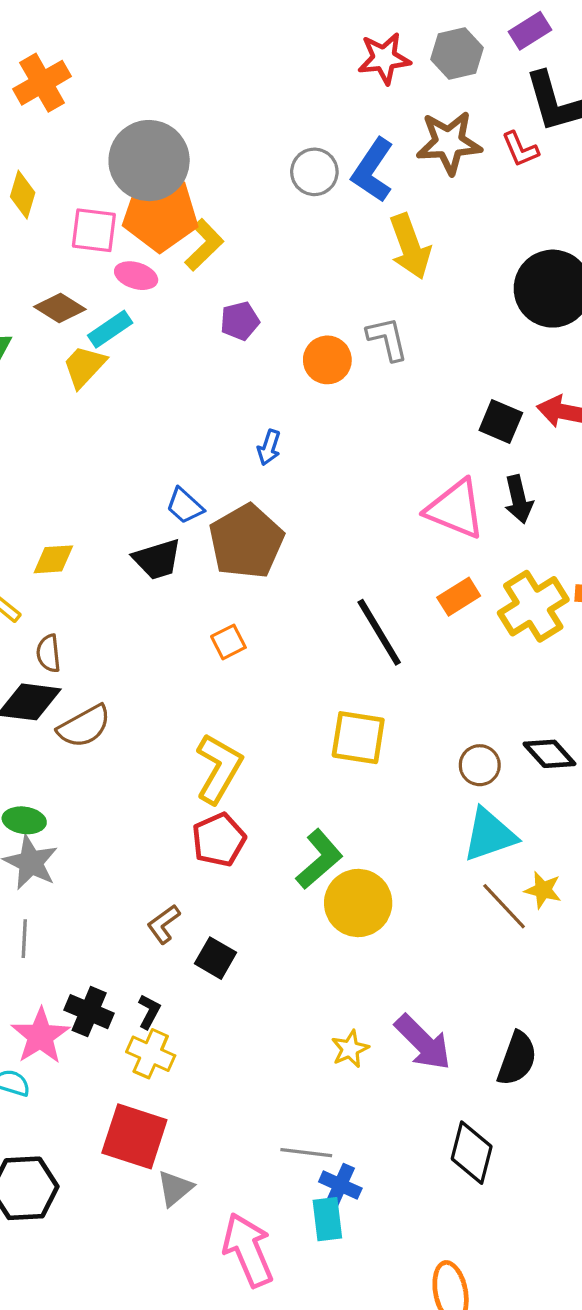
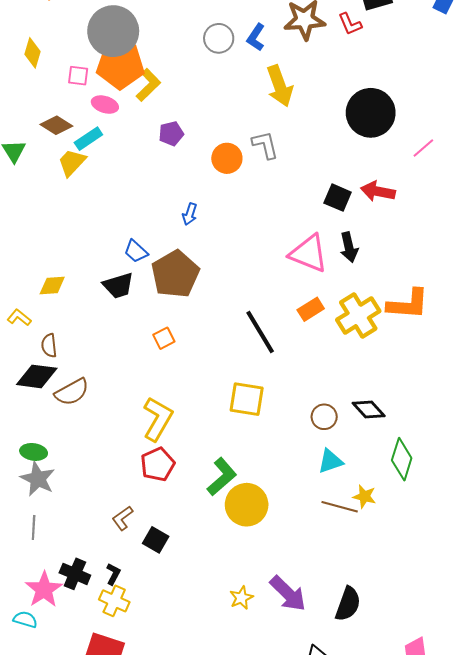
blue L-shape: (373, 170) -> (256, 37), size x0.7
pink square: (94, 230) -> (78, 76), size x0.7
cyan triangle: (489, 835) -> (330, 461), size x0.7
brown line: (504, 906) -> (340, 507), turned -32

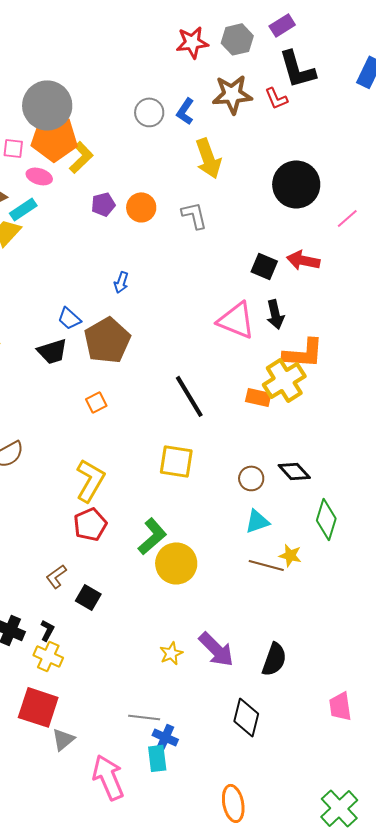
orange circle: (227, 158) -> (141, 207), moved
orange L-shape: (408, 304) -> (303, 353), moved
orange rectangle: (311, 309) -> (258, 397), moved, turned 45

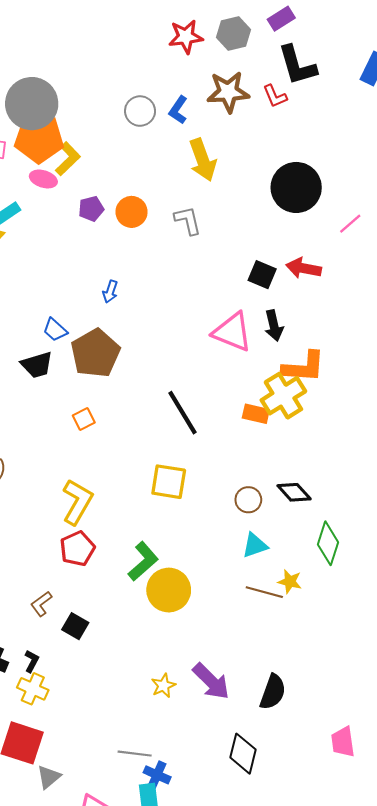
pink ellipse: (39, 176) -> (43, 179), moved

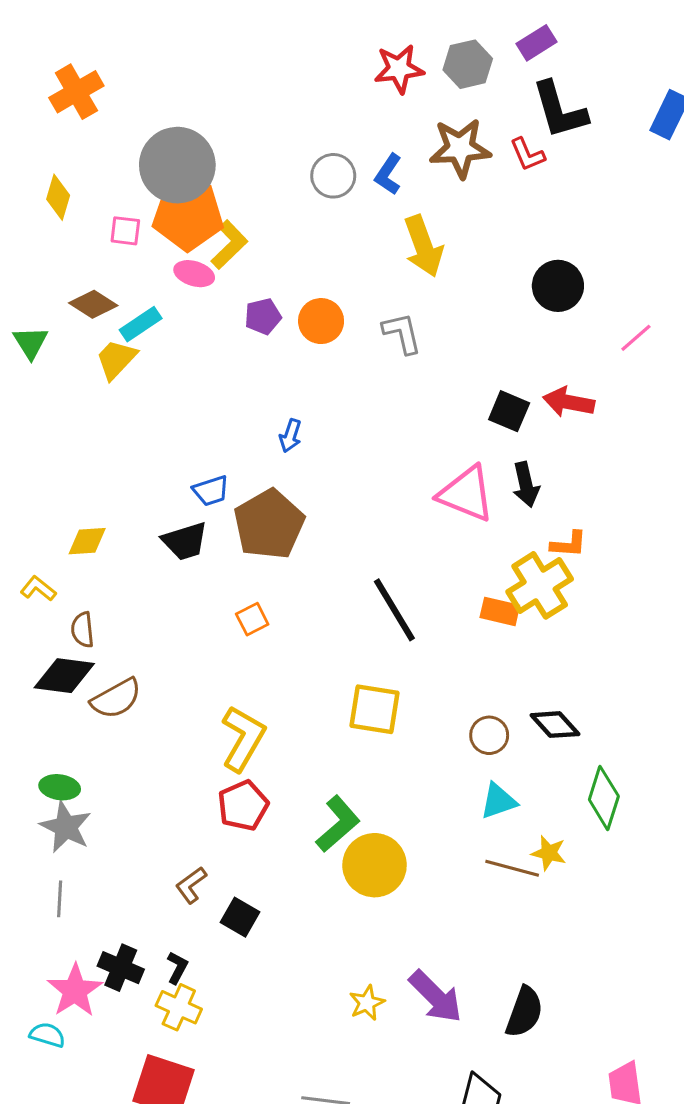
black circle: (296, 187) -> (558, 286), size x0.7
blue trapezoid: (55, 330) -> (211, 491), turned -60
orange L-shape: (304, 367) -> (569, 544), size x0.6

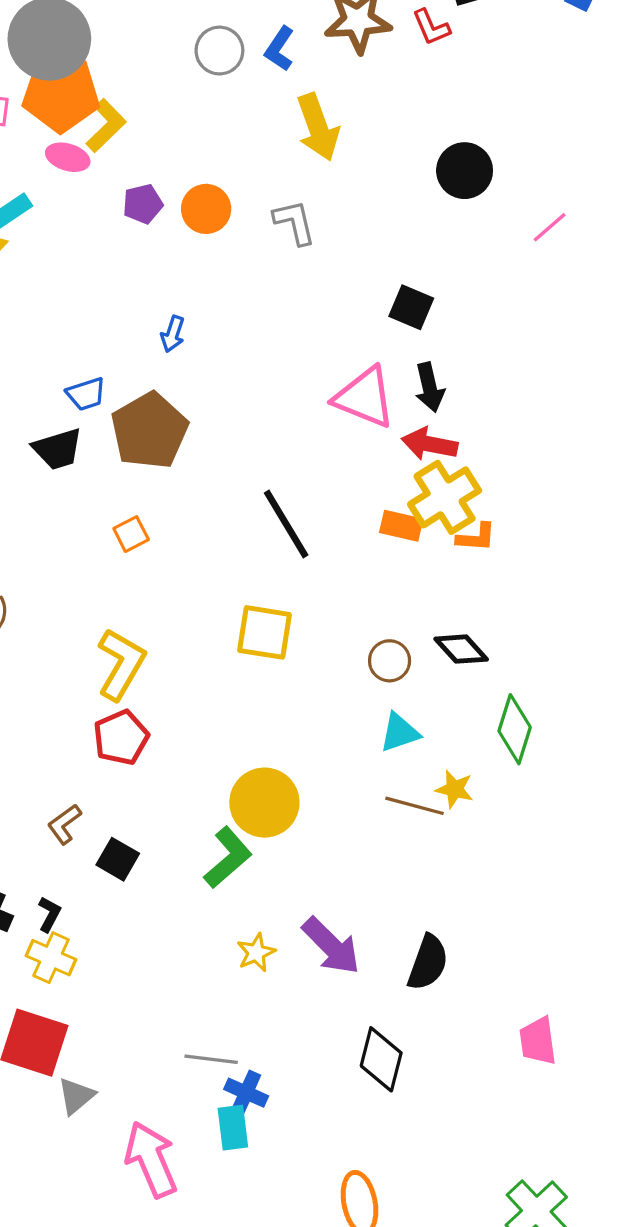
red arrow: (569, 402) -> (430, 444), moved
orange L-shape: (569, 544) -> (476, 537), moved
green L-shape: (338, 824) -> (228, 858), moved

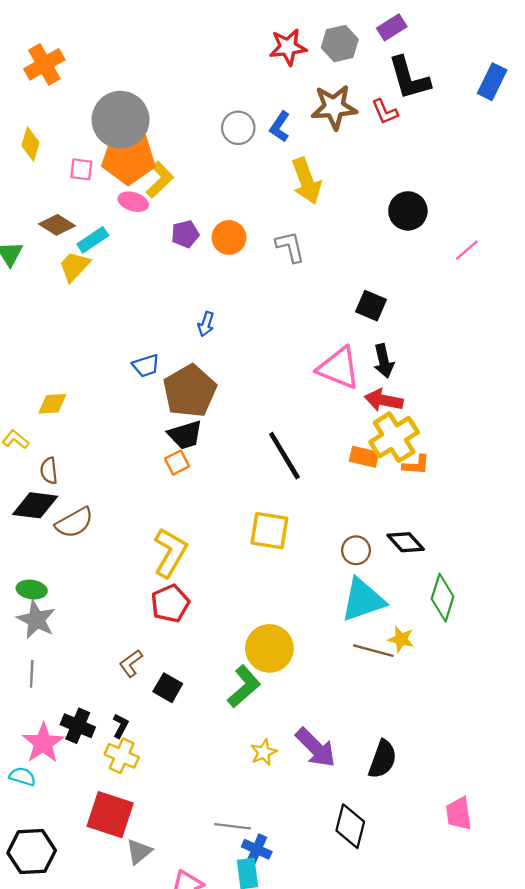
black trapezoid: (58, 449) -> (185, 435), moved
cyan triangle: (400, 732) -> (363, 600), size x1.6

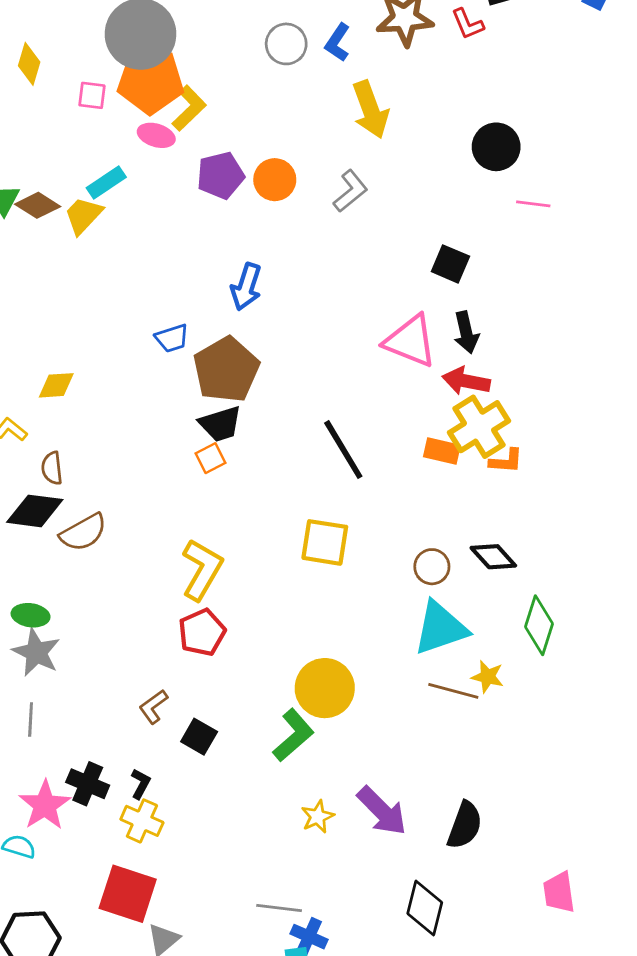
brown diamond: (57, 225) -> (38, 205), moved
purple pentagon: (185, 234) -> (220, 175), size x1.4
gray L-shape: (290, 247) -> (350, 191), turned 64
pink line: (467, 250) -> (533, 204), moved, turned 48
blue arrow: (206, 324) -> (246, 287), size x1.5

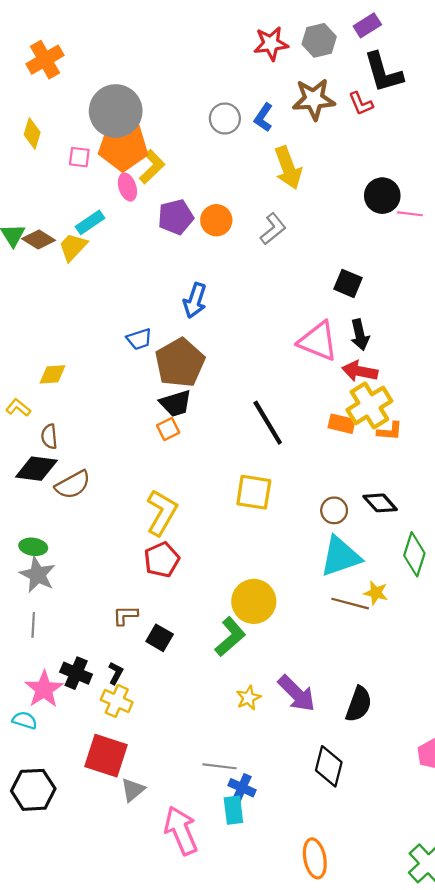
pink ellipse: (156, 135) -> (127, 187), turned 55
pink line: (533, 204) -> (410, 214), moved
brown L-shape: (153, 707) -> (125, 615), turned 35

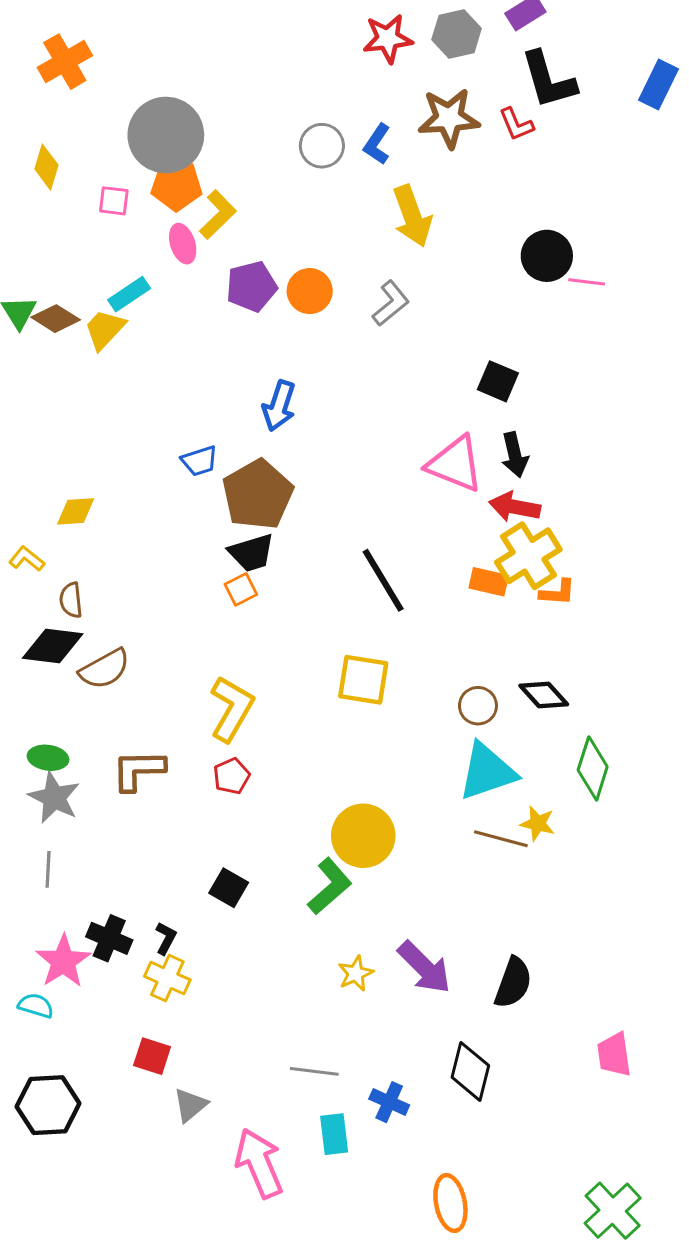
orange pentagon: (123, 146) -> (177, 185), size x0.7
red pentagon: (162, 560) -> (232, 776), size x0.7
brown L-shape: (125, 615) -> (138, 770), moved, size x1.5
red square: (106, 756) -> (152, 1056), size x0.6
blue cross: (242, 788) -> (389, 1102), moved

